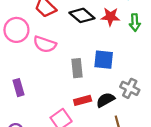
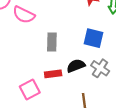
blue square: (104, 60) -> (93, 38), moved
black semicircle: (105, 100) -> (76, 66), moved

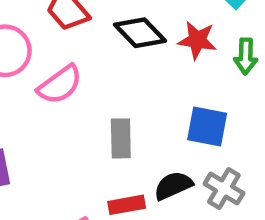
pink semicircle: (24, 15) -> (60, 85), turned -60

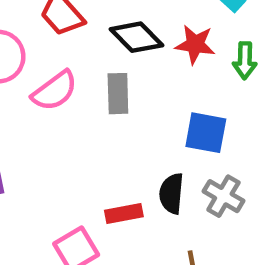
gray rectangle: (121, 138) -> (118, 94), moved
black semicircle: (173, 186) -> (171, 193), turned -60

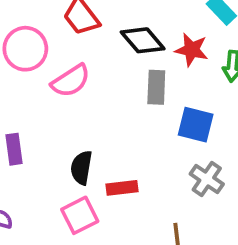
gray rectangle: (118, 94) -> (156, 87), moved
black semicircle: (171, 193) -> (81, 168), moved

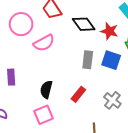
gray rectangle: (156, 87) -> (88, 60), moved
blue square: (196, 125) -> (111, 60), moved
red rectangle: (122, 188) -> (78, 94), moved, turned -49

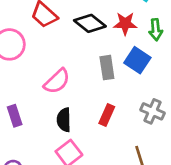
pink semicircle: (44, 43) -> (57, 81), moved
blue square: (111, 60) -> (137, 60), turned 30

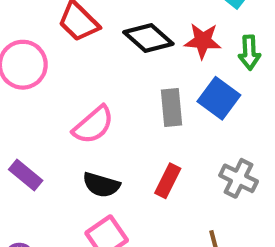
purple rectangle: (15, 116) -> (26, 175), turned -35
black semicircle: (64, 120) -> (101, 185), turned -75

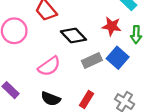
black diamond: (148, 38) -> (73, 35), moved
gray rectangle: (171, 107) -> (92, 61), turned 66

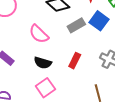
pink semicircle: (49, 66) -> (39, 34), turned 85

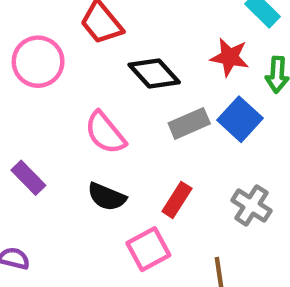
pink square: (45, 88) -> (148, 249), moved

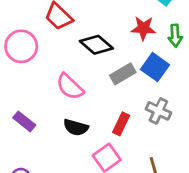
gray cross: (251, 205) -> (158, 111), moved

